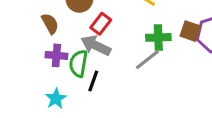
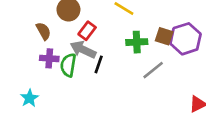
gray line: (147, 60) -> (153, 70), moved
black line: (93, 81) -> (99, 64), moved
cyan star: (56, 99) -> (29, 98), moved

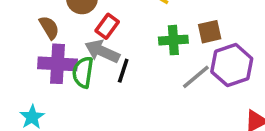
brown square: (164, 36) -> (210, 32), turned -30
purple hexagon: (185, 39) -> (232, 65), moved
purple cross: (49, 58) -> (58, 64), size x1.5

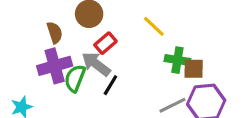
green cross: (173, 40) -> (177, 60), moved
purple cross: (58, 64) -> (55, 66), turned -32

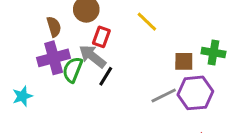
red rectangle: (105, 43) -> (101, 37), turned -30
green cross: (177, 60) -> (213, 53), moved

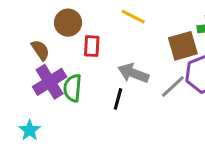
gray arrow: (92, 56) -> (133, 73), moved
brown square: (184, 61) -> (183, 46), size x1.4
black line: (106, 76) -> (118, 99), moved

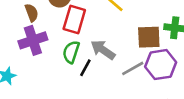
red rectangle: (92, 46) -> (74, 19), size x1.5
green semicircle: (72, 88) -> (71, 52), moved

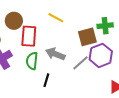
black line: (85, 68) -> (46, 80), moved

